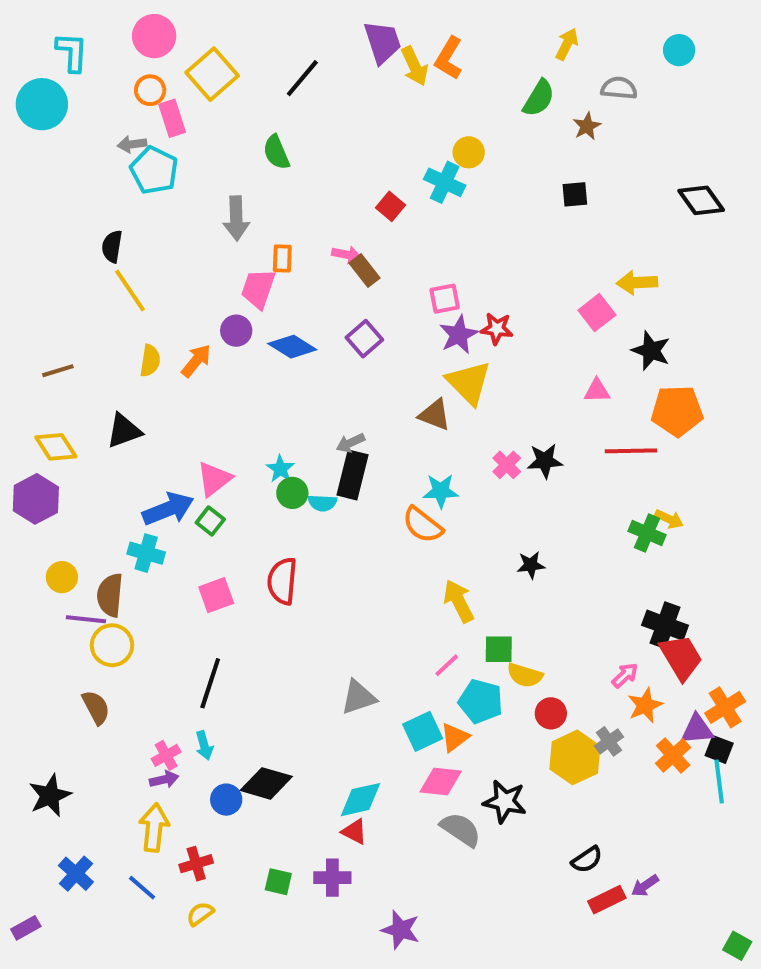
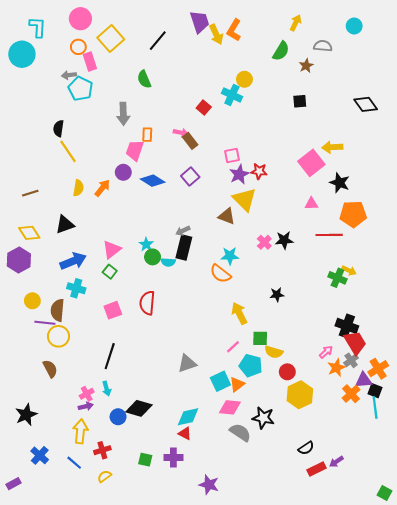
pink square: (597, 313) -> (311, 163), size x1.4
blue arrow: (168, 509) -> (73, 261), moved
gray cross: (609, 741) -> (351, 360), moved

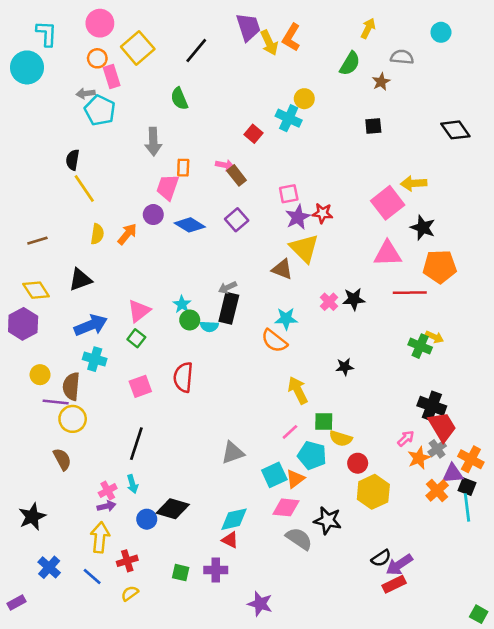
pink triangle: (311, 204) -> (388, 254), size x1.6
orange cross: (378, 369) -> (471, 459), turned -30
purple arrow: (336, 462) -> (399, 565), moved, size x1.5

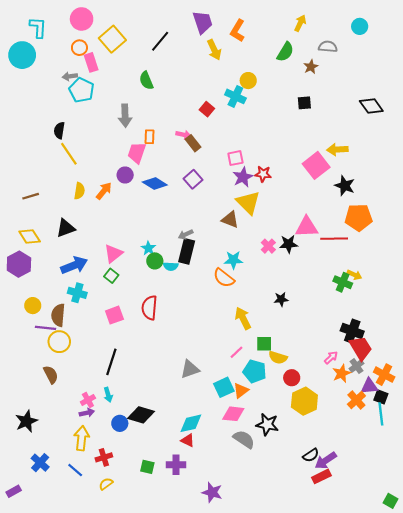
yellow arrow: (269, 43) -> (214, 50), moved
pink triangle: (388, 254) -> (307, 227), moved

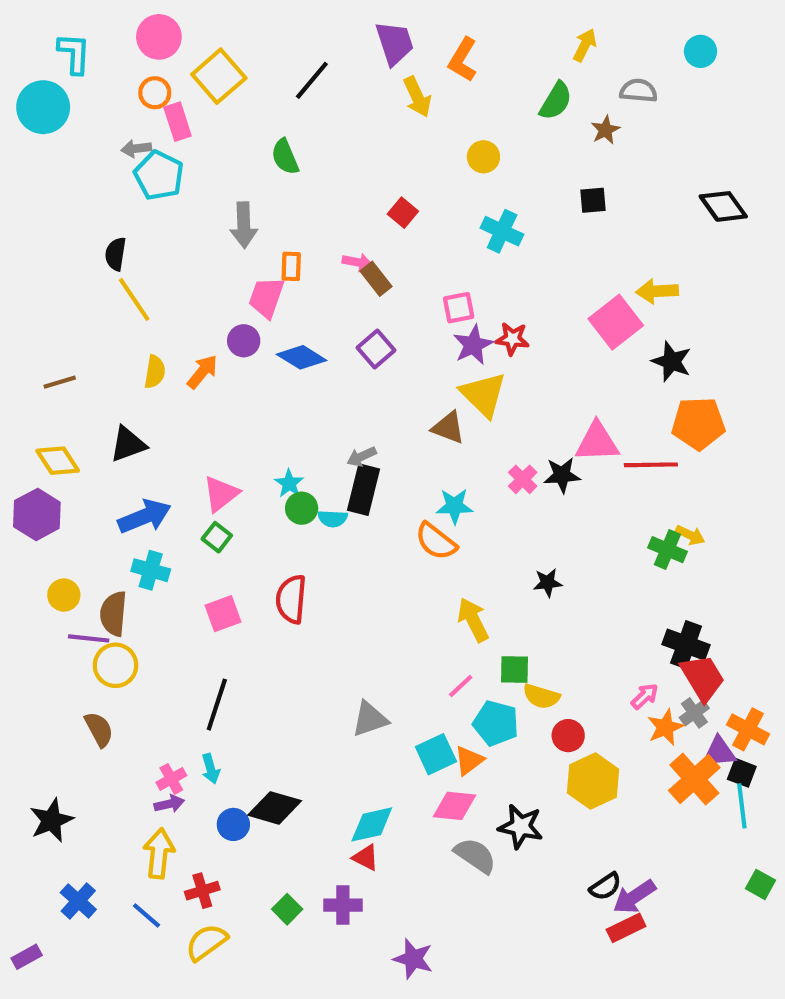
cyan cross: (235, 96) -> (502, 231), moved
orange cross: (356, 400) -> (694, 779), size x1.4
green square: (147, 467) -> (287, 909), turned 32
yellow semicircle: (106, 484) -> (206, 942), size x1.5
green square: (390, 501) -> (760, 884), moved

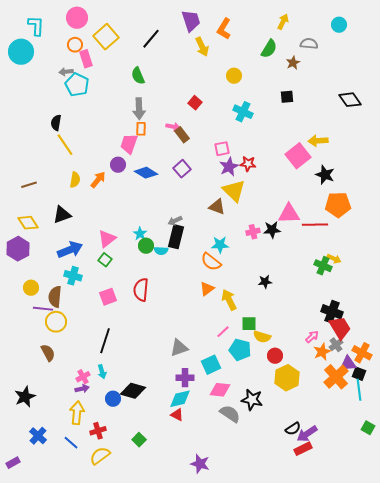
gray arrow: (244, 225) -> (139, 109), moved
pink cross: (523, 479) -> (253, 232), turned 32
orange triangle: (469, 760) -> (207, 289), moved
purple cross: (343, 905) -> (185, 378), moved

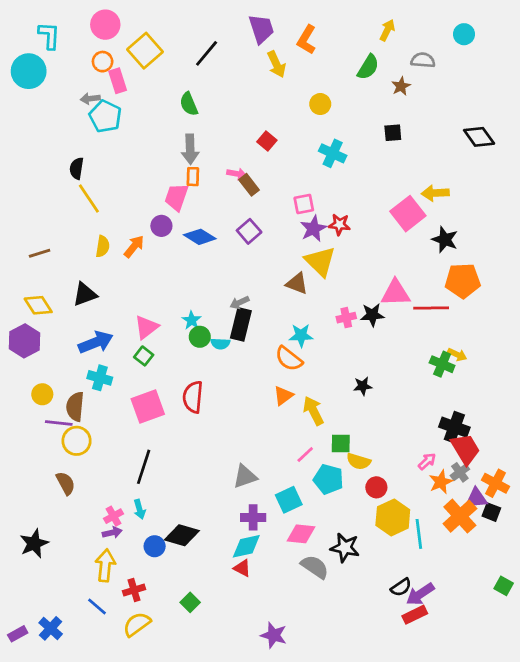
pink square: (108, 297) -> (148, 407), size x1.4
cyan line: (359, 390) -> (419, 534), moved
blue cross: (38, 436) -> (51, 628), moved

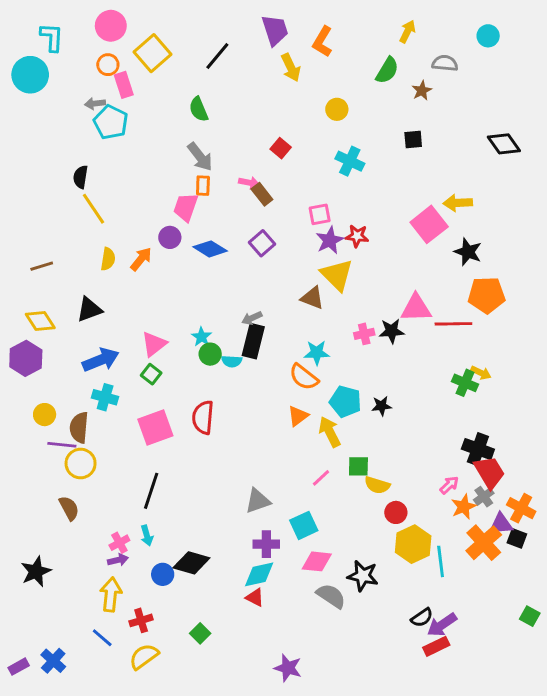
gray arrow: (190, 149) -> (200, 157), turned -36
cyan pentagon: (328, 479) -> (345, 402), moved

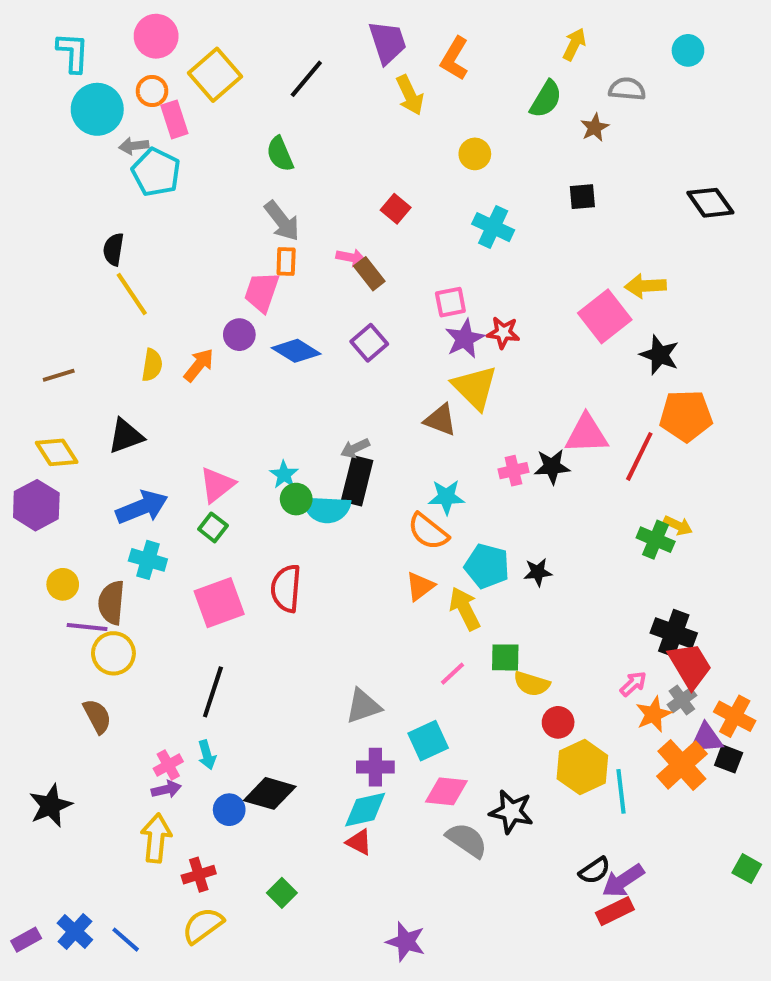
cyan circle: (30, 75) -> (97, 109), moved
red line: (453, 324) -> (639, 456), turned -63
cyan semicircle: (232, 361) -> (327, 509), size x1.6
blue line: (102, 638) -> (126, 940), moved

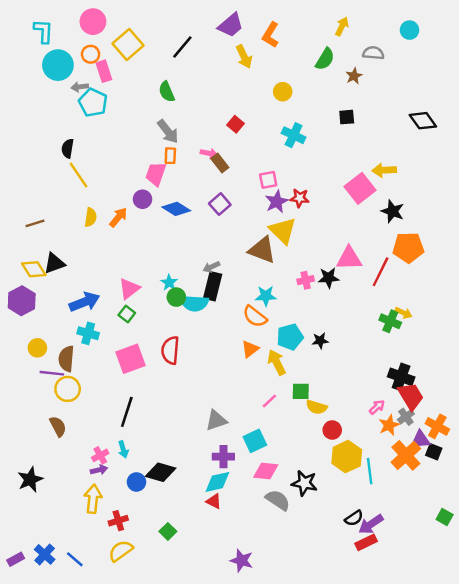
purple trapezoid: (388, 42) -> (231, 25), turned 68
brown triangle: (440, 420) -> (262, 250), size x1.4
black triangle: (126, 436) -> (54, 263), moved
cyan pentagon: (487, 566) -> (290, 337), turned -30

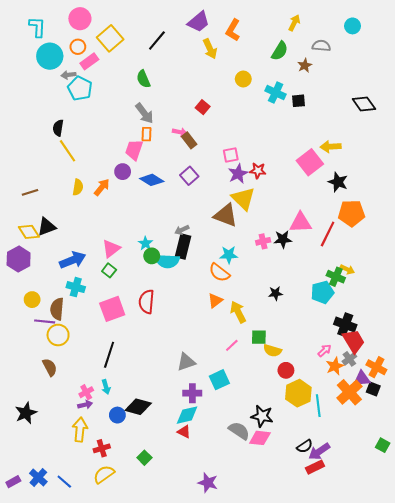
pink rectangle: (104, 71) -> (89, 61), turned 72
cyan cross: (294, 135) -> (276, 93), moved
cyan pentagon: (290, 337) -> (322, 292), moved
pink diamond: (266, 471) -> (260, 438), moved

